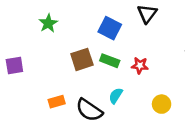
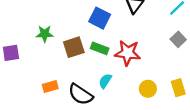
green star: (48, 23) -> (45, 34), moved, turned 30
red star: (140, 65) -> (128, 53), size x1.6

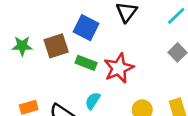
brown square: (74, 47) -> (56, 46), moved
red star: (128, 53) -> (119, 68), turned -30

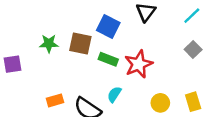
brown square: (56, 46) -> (80, 43), turned 30

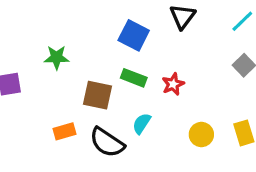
brown square: (80, 43) -> (98, 95), moved
red star: (139, 64) -> (173, 84), size x0.6

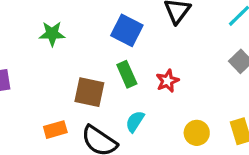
green star: (57, 57) -> (52, 34), moved
green rectangle: (134, 78) -> (127, 74), turned 45

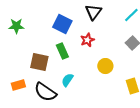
red star: (167, 81) -> (87, 40), moved
yellow circle: (197, 133) -> (105, 66), moved

